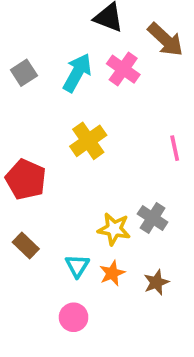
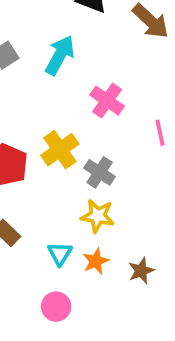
pink cross: (123, 69) -> (107, 101), moved
yellow cross: (88, 141) -> (60, 150), moved
gray cross: (153, 218) -> (100, 172), moved

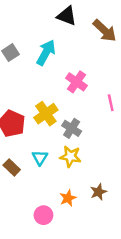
cyan triangle: (60, 254) -> (40, 158), moved
orange star: (96, 261) -> (68, 198), moved

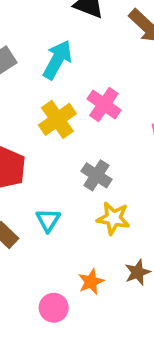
yellow cross: (46, 114) -> (57, 119), moved
yellow star: (70, 156) -> (113, 218), moved

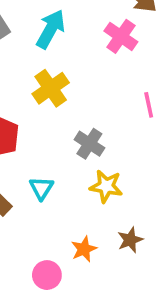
pink cross: (104, 105) -> (121, 36), moved

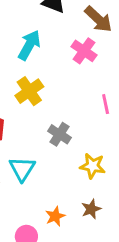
yellow star: (106, 186) -> (93, 166), moved
cyan triangle: (41, 188) -> (22, 169), size x1.4

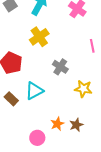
cyan triangle: (22, 169) -> (34, 91), turned 30
brown star: (91, 209) -> (76, 125), moved

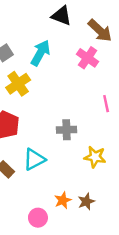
yellow cross: (39, 37) -> (18, 84), moved
gray cross: (60, 67) -> (66, 130), turned -35

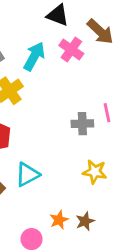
pink cross: (87, 58) -> (71, 49), moved
gray cross: (66, 130) -> (82, 124), moved

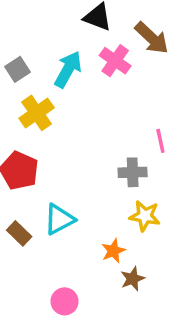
gray cross: (82, 124) -> (133, 172), moved
orange star: (59, 220) -> (113, 251), moved

